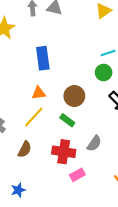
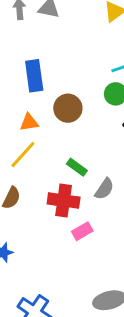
brown circle: (74, 96) -> (68, 108), moved
green rectangle: (67, 120) -> (77, 167), moved

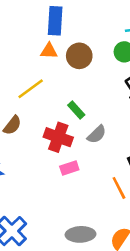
orange triangle: (29, 122) -> (49, 51), moved

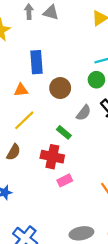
orange triangle: (49, 51) -> (21, 90), moved
gray semicircle: (97, 134) -> (84, 113), moved

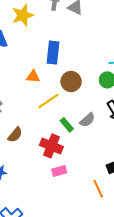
gray semicircle: (84, 113) -> (87, 120), moved
yellow line: (24, 120) -> (48, 101), moved

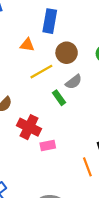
gray semicircle: (87, 120) -> (74, 82), moved
red cross: (51, 146) -> (29, 127), moved

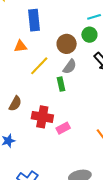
brown circle: (67, 53) -> (67, 44), moved
green rectangle: (59, 98) -> (61, 84), turned 40

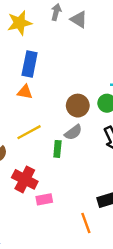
blue rectangle: (34, 20) -> (30, 64), moved
yellow line: (39, 66) -> (29, 132), moved

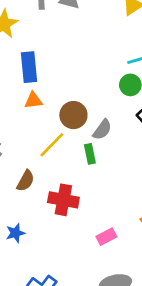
brown circle: (78, 106) -> (73, 115), moved
pink rectangle: (44, 199) -> (106, 237), moved

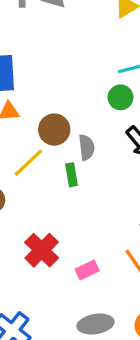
gray semicircle: (102, 130) -> (87, 147), turned -45
red cross: (63, 200) -> (42, 250), moved, turned 32

